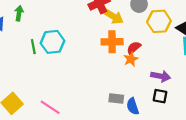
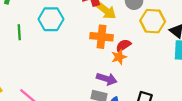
cyan hexagon: (53, 42) -> (51, 19), moved
purple arrow: (161, 76) -> (107, 79), moved

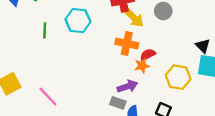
yellow hexagon: (153, 21) -> (178, 77), moved
purple arrow: (107, 79) -> (127, 86), turned -42

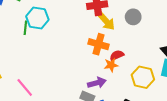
cyan hexagon: (78, 21) -> (37, 18), moved

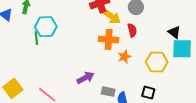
red semicircle: (117, 55) -> (132, 30), moved, turned 112
purple arrow: (97, 83) -> (85, 78), moved

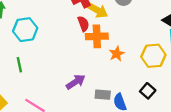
red semicircle: (132, 30) -> (83, 24), moved
green line: (36, 38) -> (19, 65), moved
black square: (148, 93) -> (148, 91), turned 32

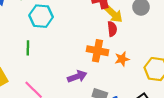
red semicircle: (83, 24) -> (112, 29), moved
orange cross: (97, 36) -> (97, 51), moved

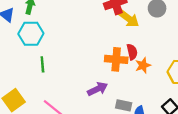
cyan hexagon: (41, 16) -> (31, 34), moved
red semicircle: (112, 29) -> (132, 52), moved

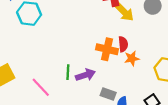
green line: (42, 64) -> (68, 72), moved

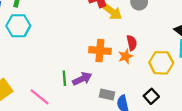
red semicircle: (123, 44) -> (132, 43), moved

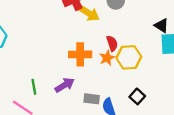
yellow hexagon: (161, 63) -> (129, 57), moved
green line: (64, 78) -> (34, 87), moved

